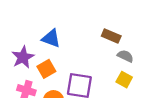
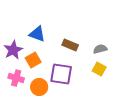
brown rectangle: (111, 36) -> (70, 45), moved
gray semicircle: (125, 56) -> (100, 49), turned -40

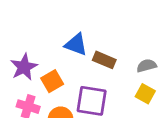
blue triangle: (37, 34) -> (76, 44), moved

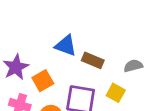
yellow square: (145, 94) -> (116, 93), moved

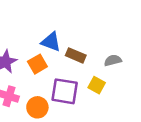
orange square: (43, 81) -> (37, 64), moved

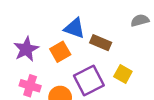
gray semicircle: (113, 60) -> (140, 20), moved
purple square: (65, 91) -> (89, 81), turned -36

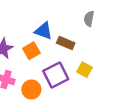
gray semicircle: (140, 20) -> (89, 19), moved, turned -64

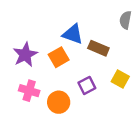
purple square: (56, 75) -> (87, 85), size x0.6

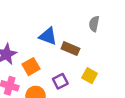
orange square: (59, 57) -> (31, 67), moved

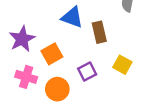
brown rectangle: (70, 49) -> (99, 32), turned 54

